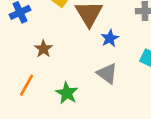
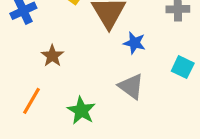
blue star: (110, 38) -> (134, 43), turned -30

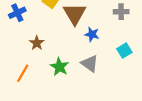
cyan square: (183, 67) -> (124, 51), turned 32
green star: (81, 111) -> (59, 67), moved

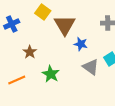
gray triangle: (90, 64) -> (91, 67), moved
orange line: (23, 73) -> (17, 80), turned 36

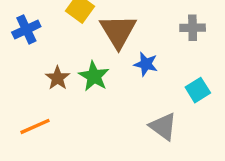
gray triangle: (91, 67) -> (163, 126), moved
green star: (51, 74) -> (94, 76), moved

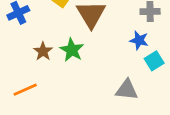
blue star: (146, 64) -> (139, 40), moved
gray triangle: (163, 126) -> (127, 90), turned -30

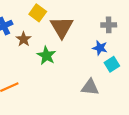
brown star: (43, 51) -> (24, 39), moved

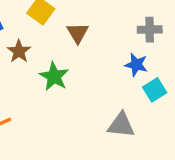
brown triangle: (62, 27) -> (78, 33), size x0.6

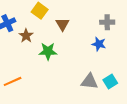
green star: (54, 76) -> (48, 51), turned -30
cyan square: (155, 90) -> (110, 81), moved

